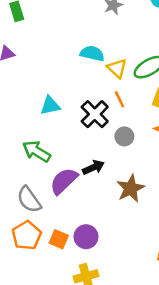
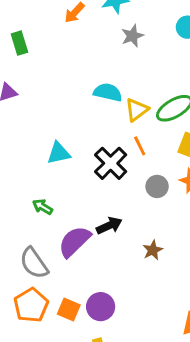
yellow triangle: (117, 68) -> (137, 110), turned 40
gray circle: (124, 136) -> (157, 186), moved
green arrow: (36, 151) -> (43, 207), size x0.6
brown star: (131, 188) -> (153, 250), size x0.6

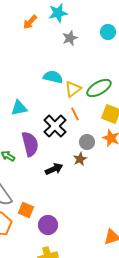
cyan triangle: (59, 153) -> (19, 108), moved
purple semicircle: (74, 241) -> (30, 144), moved, turned 120
brown star: (153, 250) -> (80, 159), moved
orange square: (69, 310) -> (26, 210), moved

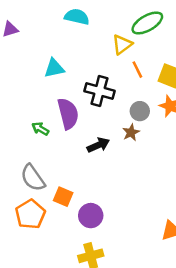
cyan semicircle: (53, 77) -> (77, 17), moved
green ellipse: (99, 88) -> (147, 23), moved
orange line: (75, 114) -> (137, 70), moved
black cross: (55, 126) -> (100, 91), turned -30

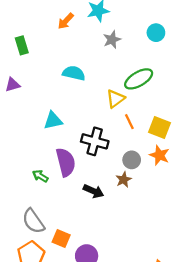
black arrow: (98, 145) -> (93, 191), turned 48

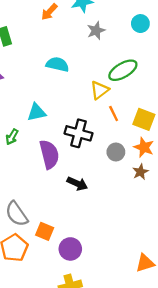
green arrow: (40, 176) -> (12, 137), moved, turned -91
brown star: (124, 180) -> (140, 172), moved

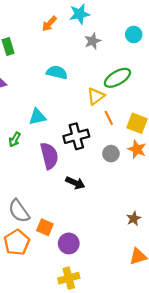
black cross: (78, 133) -> (76, 136), turned -30
brown star: (140, 172) -> (134, 219), moved

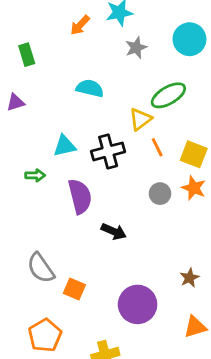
cyan circle: (134, 35) -> (189, 39), size x1.5
black cross: (76, 136) -> (108, 151), moved
green arrow: (15, 140) -> (35, 175), turned -120
orange pentagon: (17, 242) -> (45, 335), moved
purple circle: (69, 243) -> (138, 304), moved, size x1.4

